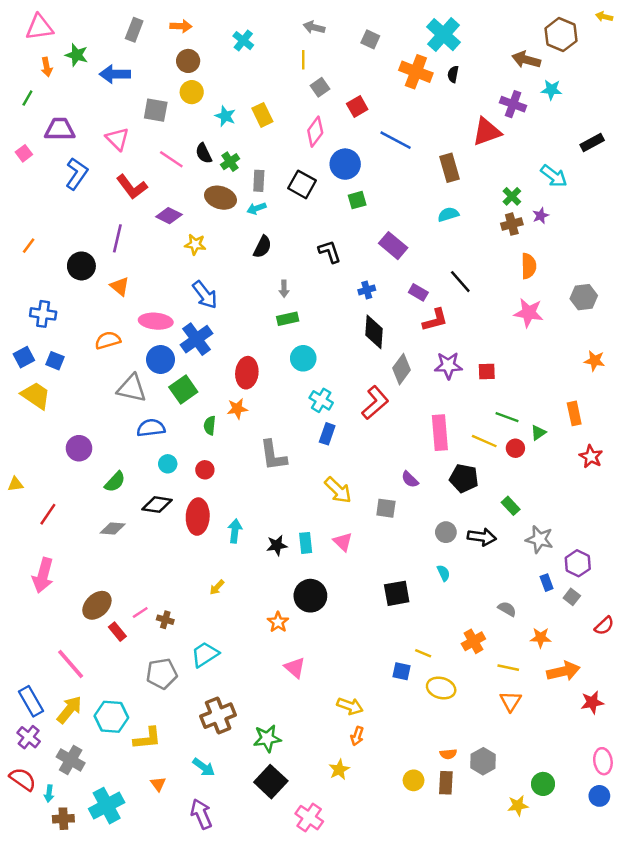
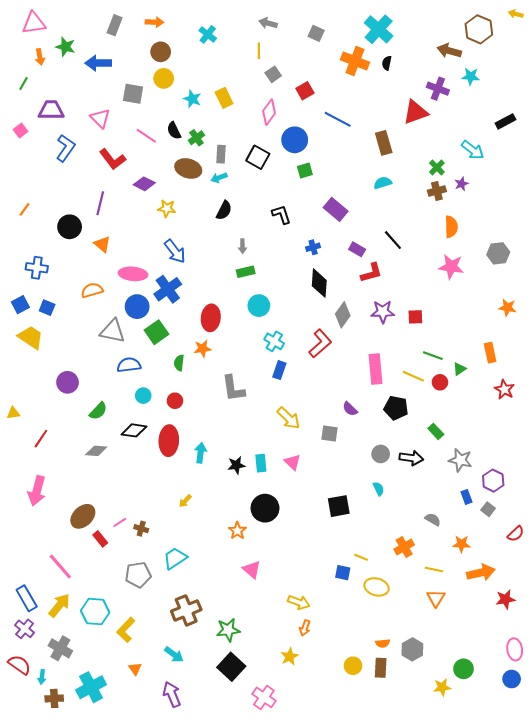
yellow L-shape: (147, 738) -> (126, 630), turned 140

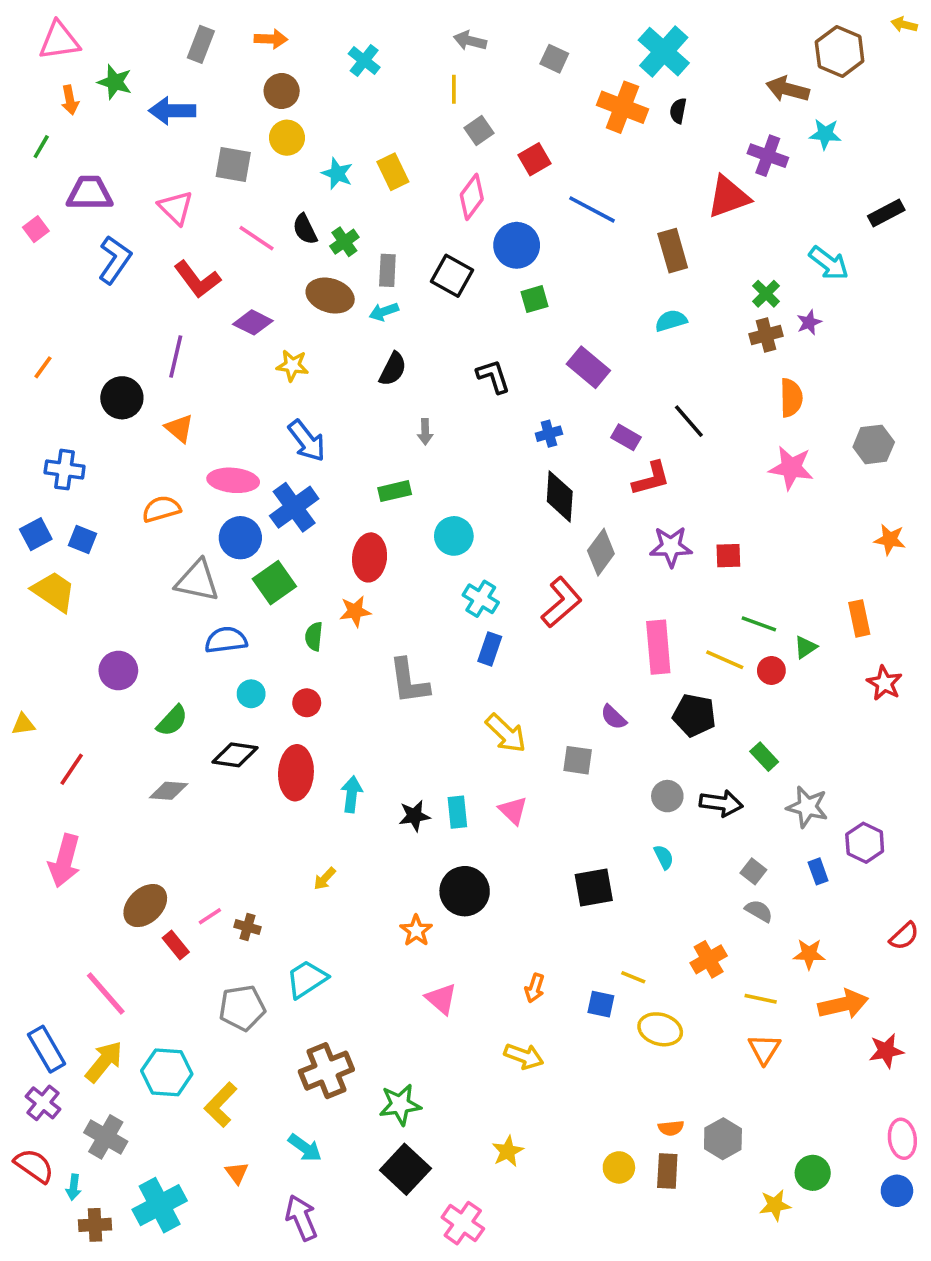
green rectangle: (246, 272) -> (395, 491), moved
gray square: (488, 509) -> (753, 871), moved
orange arrow: (305, 628) -> (535, 988), moved

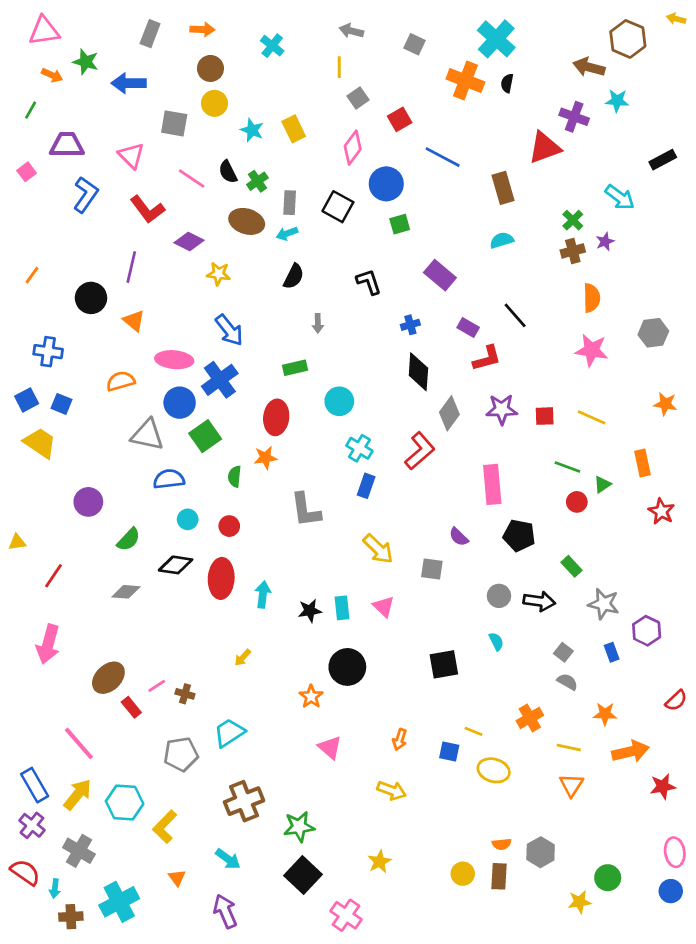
orange arrow: (70, 100) -> (52, 75), turned -55
yellow line: (725, 660) -> (592, 417), moved

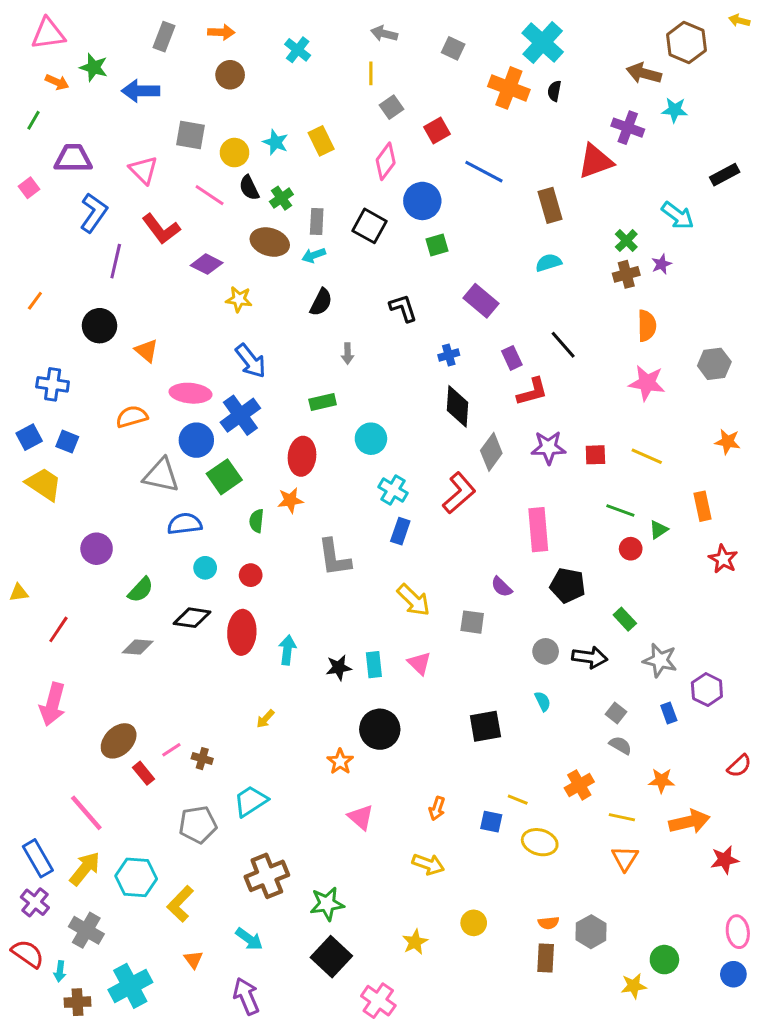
yellow circle: (214, 103) -> (235, 153), moved
purple line: (131, 267) -> (116, 261), moved
purple rectangle: (468, 327) -> (512, 358), turned 35
yellow circle: (463, 874) -> (474, 923), moved

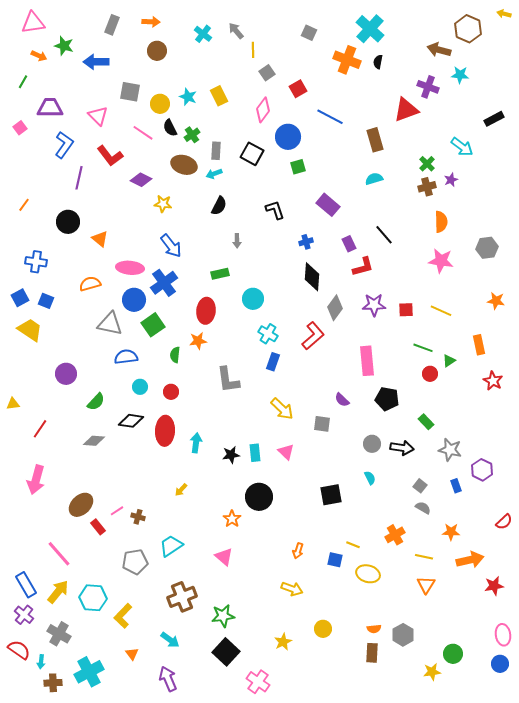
gray arrow: (384, 34) -> (236, 31), moved, turned 36
pink triangle: (361, 817) -> (224, 557), moved

